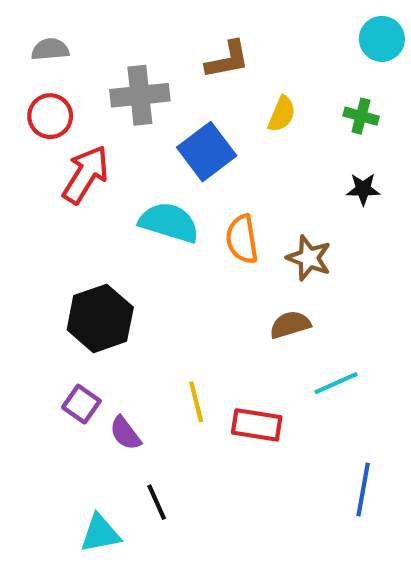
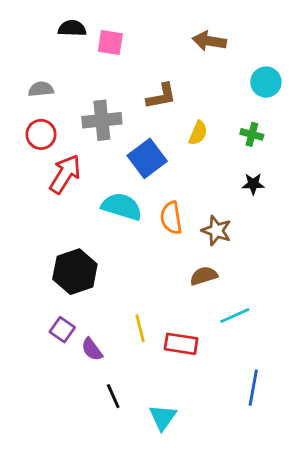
cyan triangle: (100, 533) -> (163, 417), moved, turned -44

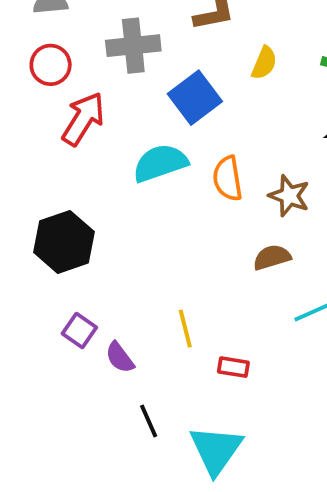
cyan semicircle: (122, 207) -> (160, 163), turned -36
black hexagon: (75, 272) -> (64, 242), moved
red rectangle: (181, 344) -> (233, 367), moved, size x0.7
cyan triangle: (163, 417) -> (216, 450), size x1.4

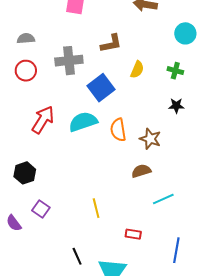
red arrow: (83, 119) -> (43, 120), moved
black hexagon: (64, 242) -> (25, 173), moved, size x0.7
purple semicircle: (120, 357) -> (14, 223), moved
red rectangle: (233, 367) -> (133, 234), moved

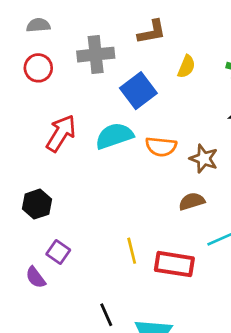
orange semicircle: (118, 130) -> (161, 147), turned -75
purple semicircle: (14, 223) -> (36, 277), moved
red rectangle: (133, 234) -> (174, 264), moved, size x1.8

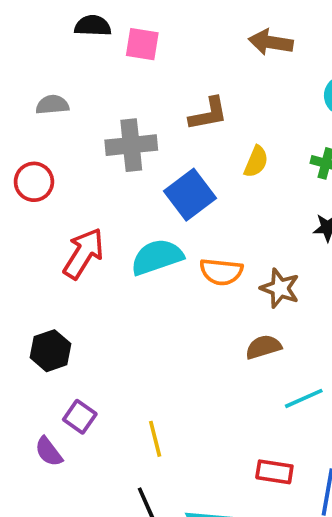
red circle: (38, 68) -> (34, 182), moved
yellow line: (132, 251) -> (155, 439), moved
red rectangle: (174, 264) -> (274, 472), moved, size x0.7

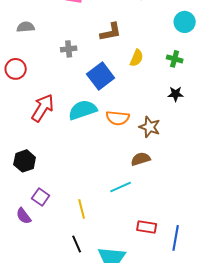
gray cross: (131, 145) -> (69, 49), size x0.6
cyan line: (304, 398) -> (121, 187), moved

